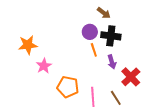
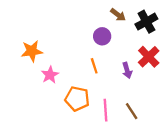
black cross: (111, 36) -> (146, 22), moved, turned -36
orange line: (94, 50) -> (94, 66), moved
red cross: (131, 77) -> (149, 57), moved

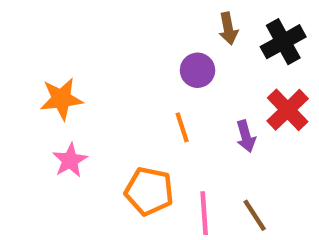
brown arrow: (118, 15) -> (228, 29), turned 42
pink star: (50, 75) -> (70, 160), moved

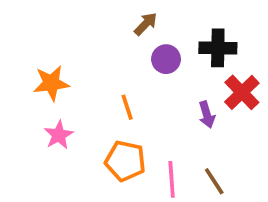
brown arrow: (228, 29) -> (146, 24), moved, turned -125
black cross: (283, 42) -> (218, 48), moved, turned 30
orange line: (182, 127) -> (127, 107), moved

